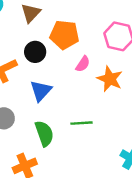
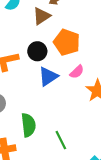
blue triangle: (41, 91) -> (48, 76), moved
green line: (82, 123) -> (61, 140), moved, turned 54

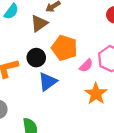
pink semicircle: (77, 72) -> (86, 66), moved

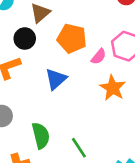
black circle: (36, 58) -> (25, 39), moved

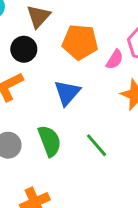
green semicircle: (41, 136) -> (50, 141), moved
green line: (79, 148) -> (96, 145), moved

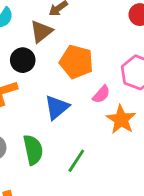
pink semicircle: (115, 59) -> (101, 94), moved
green line: (96, 145) -> (76, 161), turned 65

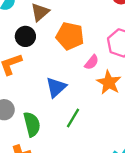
blue triangle: (57, 107) -> (56, 87), moved
green semicircle: (33, 150) -> (32, 124), moved

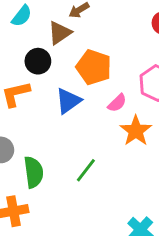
blue triangle: (56, 87) -> (68, 101), moved

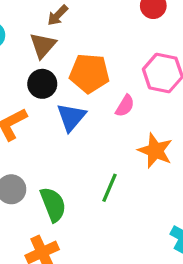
black circle: (38, 61) -> (42, 84), moved
orange star: (136, 131) -> (155, 151), moved

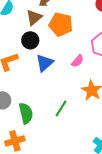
orange pentagon: (89, 73) -> (61, 24), moved

